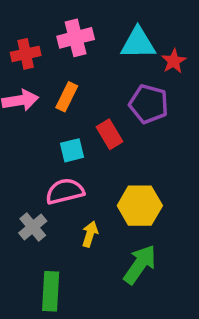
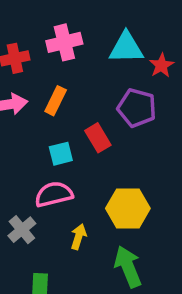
green arrow: (140, 264) -> (128, 267), turned -57

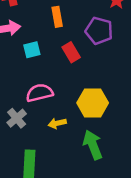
orange rectangle: (56, 101) -> (57, 17), moved, turned -36
cyan square: (61, 154) -> (32, 50), moved
yellow arrow: (78, 237) -> (57, 123), turned -120

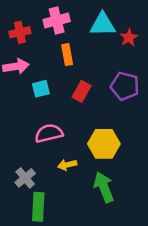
purple pentagon: (99, 31) -> (125, 86), moved
red rectangle: (71, 52) -> (82, 91), turned 60
gray cross: (17, 118) -> (25, 178), moved

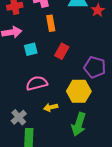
purple pentagon: (125, 86) -> (95, 67), moved
green arrow: (104, 187) -> (79, 124), turned -140

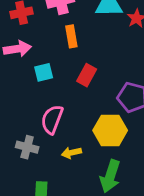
pink semicircle: (37, 83) -> (52, 119), turned -55
gray cross: (19, 117) -> (27, 147), moved, turned -35

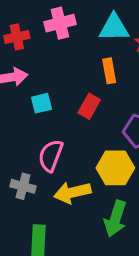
orange rectangle: (71, 36) -> (109, 71), moved
yellow arrow: (71, 153) -> (72, 192), size x1.6

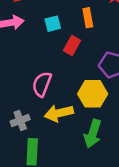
cyan square: (41, 103) -> (53, 24), moved
gray cross: (23, 186) -> (20, 120), moved, turned -36

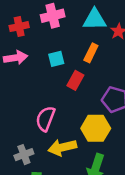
orange rectangle: (88, 18) -> (91, 53), turned 36

